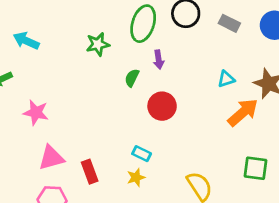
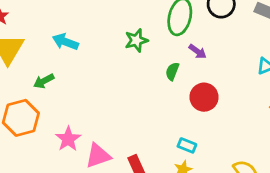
purple arrow: (159, 60) -> (198, 51), turned -42
pink star: (36, 113) -> (68, 139), moved, turned 30

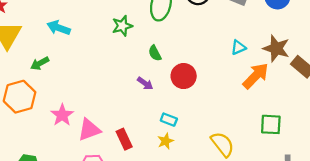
purple arrow: (198, 51) -> (145, 83), moved
green semicircle: (172, 71) -> (155, 53), turned -49

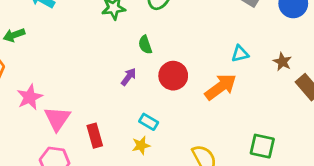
brown star: (276, 48) -> (282, 62), size x0.6
orange arrow: (256, 76) -> (221, 87), moved
purple arrow: (145, 83) -> (129, 77), turned -98
pink triangle: (89, 130) -> (57, 119), turned -45

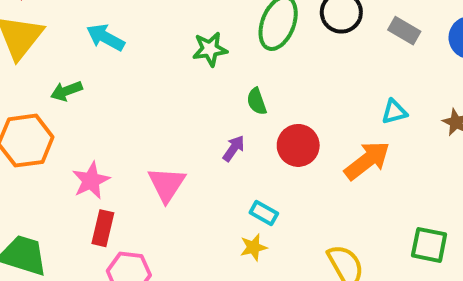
pink triangle: (57, 119) -> (167, 184), moved
red rectangle: (95, 136) -> (103, 228), moved, turned 30

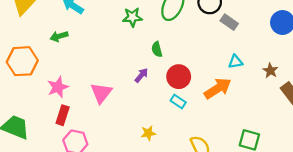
gray rectangle: (404, 31) -> (229, 22), moved
green arrow: (66, 91) -> (59, 36), moved
cyan rectangle: (264, 213) -> (178, 102), moved

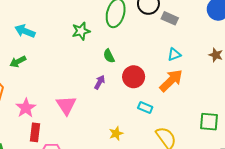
cyan triangle: (235, 62) -> (174, 54), moved
cyan rectangle: (178, 102) -> (145, 107), moved

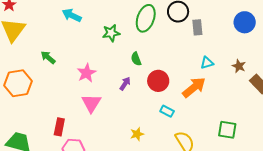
gray rectangle: (170, 18) -> (197, 27), turned 56
cyan arrow: (25, 31) -> (72, 15), moved
cyan triangle: (174, 54) -> (207, 63), moved
green arrow: (18, 62) -> (48, 57), turned 63
pink star: (26, 108) -> (86, 73), moved

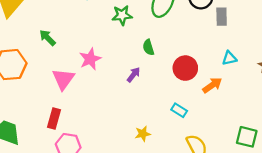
red circle: (158, 81) -> (185, 68), moved
orange arrow: (194, 87) -> (212, 85), size x0.7
pink triangle: (91, 103) -> (63, 79), moved

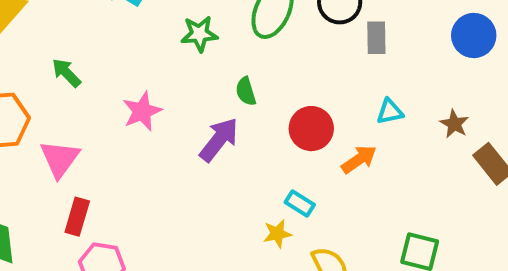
purple arrow: (134, 75) -> (219, 140), size x1.6
pink triangle: (63, 79) -> (60, 159), moved
yellow star: (143, 134) -> (277, 234), moved

